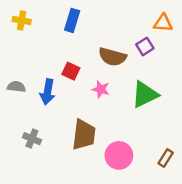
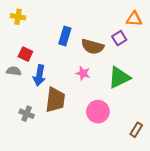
blue rectangle: (72, 20) -> (65, 36), moved
red square: (71, 71) -> (25, 54), moved
brown trapezoid: (84, 135) -> (55, 100), moved
pink circle: (119, 155) -> (98, 112), moved

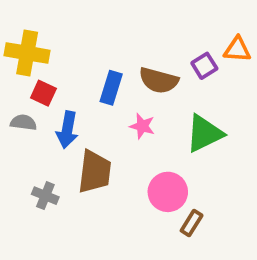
yellow cross: (18, 17) -> (27, 53), moved, size x1.6
orange triangle: (134, 19) -> (237, 49), moved
blue rectangle: (65, 36) -> (111, 88), moved
brown rectangle: (136, 130) -> (192, 223), moved

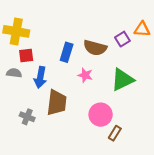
red square: (43, 93) -> (26, 55), turned -32

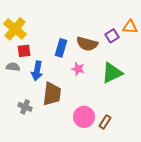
yellow cross: (16, 31) -> (15, 29), turned 30
pink circle: (101, 115) -> (84, 117), moved

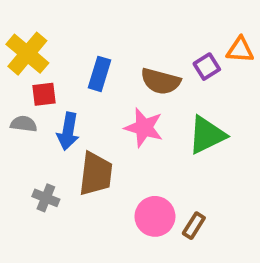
blue rectangle: (61, 48) -> (99, 74), moved
pink star: (78, 69) -> (144, 128), size x1.5

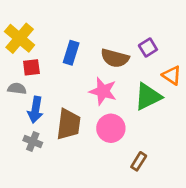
orange triangle: (240, 50) -> (172, 75), moved, turned 30
blue arrow: (68, 131) -> (35, 110), moved
pink circle: (155, 216) -> (111, 128), moved

